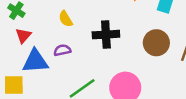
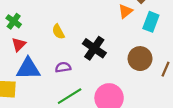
black cross: (106, 35) -> (94, 48), turned 35
purple semicircle: (62, 50) -> (63, 67), moved

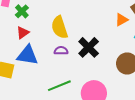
yellow semicircle: (58, 32) -> (59, 27), size x1.6
purple semicircle: (63, 67) -> (61, 51), moved

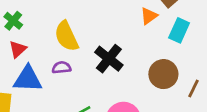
purple semicircle: (61, 51) -> (61, 68), moved

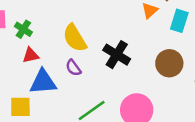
red triangle: (18, 49) -> (31, 55), turned 36
purple semicircle: (61, 68) -> (73, 68), turned -114

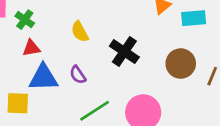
cyan rectangle: (179, 21) -> (194, 18), turned 65
yellow semicircle: (75, 38) -> (80, 32), size x0.7
purple semicircle: (73, 68) -> (78, 75), moved

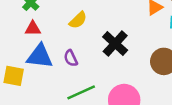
yellow semicircle: (80, 32) -> (78, 20), turned -114

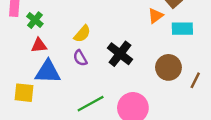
purple semicircle: (71, 58) -> (80, 58), moved

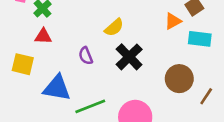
yellow semicircle: (82, 34) -> (114, 27), moved
blue triangle: (48, 72) -> (57, 88), moved
yellow square: (24, 93) -> (23, 64), moved

